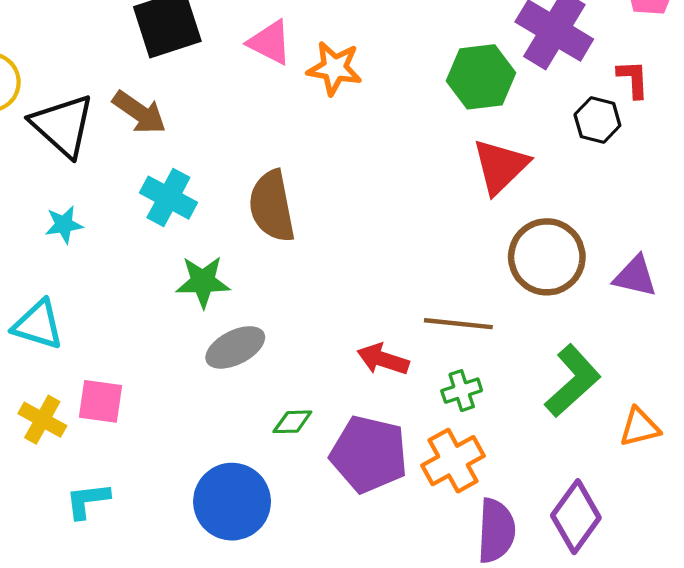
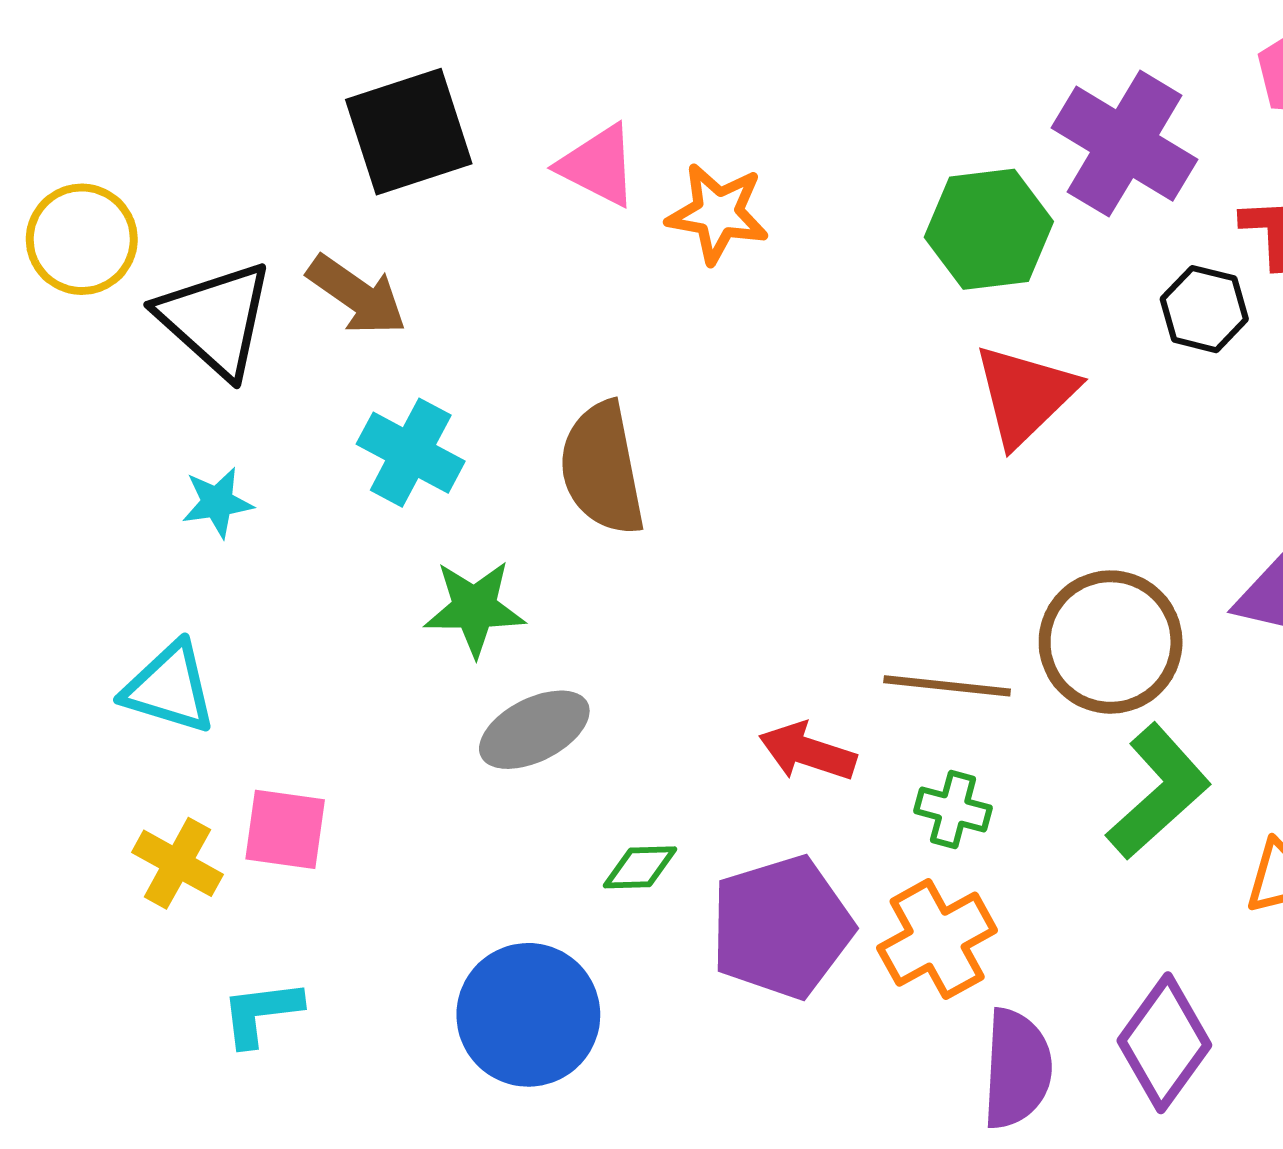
brown circle: (547, 257) -> (1111, 642), moved
green cross: (462, 391) -> (953, 809), turned 33
purple pentagon: (369, 454) -> (782, 927), turned -30

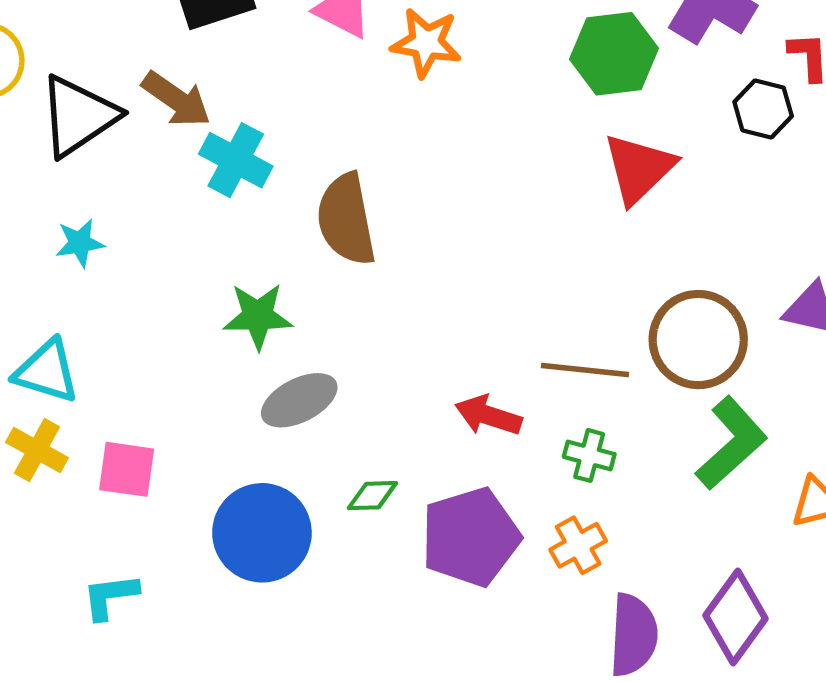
black triangle: (215, 319) -> (78, 116), turned 44
cyan cross: (411, 453) -> (236, 160), moved
yellow cross: (177, 863) -> (37, 450), moved
orange cross: (937, 939) -> (578, 545), size x0.7
blue circle: (528, 1015) -> (262, 533), moved

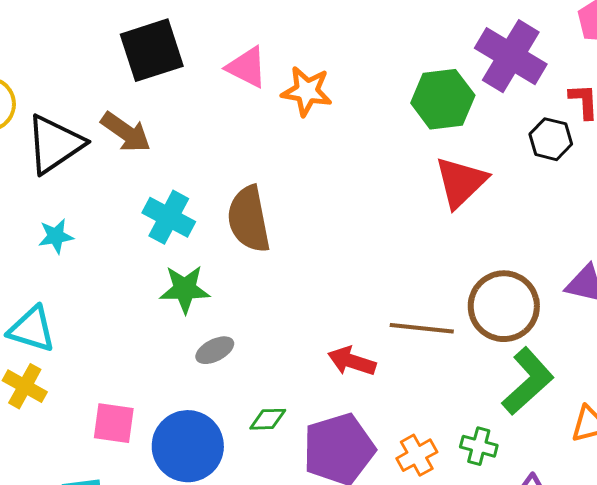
cyan cross: (236, 160) -> (169, 217), moved
gray ellipse: (299, 400) -> (215, 350), size x0.7
green cross: (589, 455) -> (479, 446), moved
pink square: (127, 469) -> (114, 423), moved

